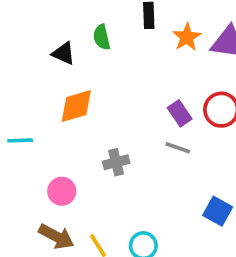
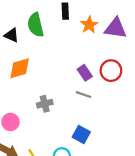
green semicircle: (102, 37) -> (36, 25), size x1.5
blue square: (218, 211) -> (81, 135), moved

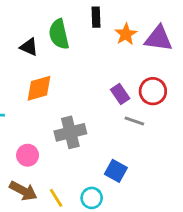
gray line: (84, 95) -> (134, 121), moved
gray cross: (45, 104) -> (70, 132), size x1.5

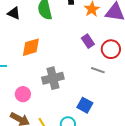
black triangle: (29, 47) -> (14, 13), moved
purple rectangle: (120, 94) -> (88, 41), moved

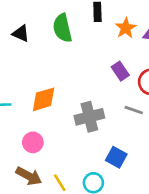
orange diamond: (31, 47) -> (44, 99), moved
gray cross: (53, 78) -> (89, 117), moved

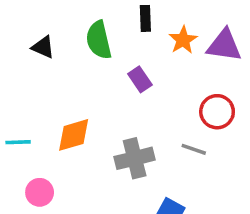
purple rectangle: (120, 71) -> (140, 79), moved
pink circle: (33, 142) -> (40, 192), moved

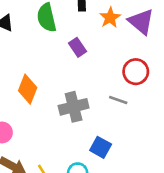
purple triangle: (224, 45) -> (141, 22), turned 32
orange diamond: (74, 135) -> (28, 89), turned -52

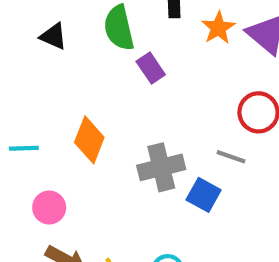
purple rectangle: (78, 47) -> (151, 68), moved
blue square: (101, 147) -> (204, 195), moved

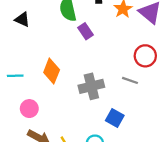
black triangle: (53, 36) -> (22, 20), moved
blue square: (204, 195) -> (115, 118), moved

